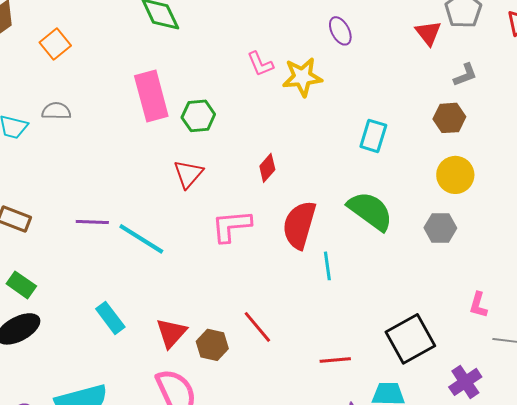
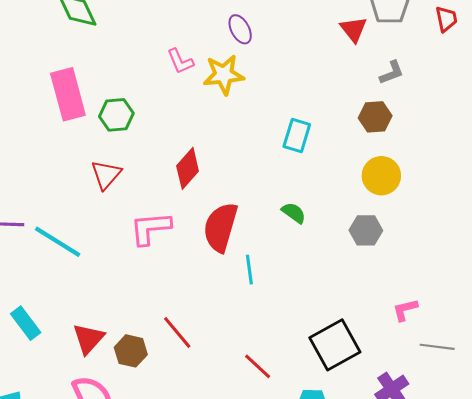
purple ellipse: (340, 31) -> (240, 29), moved
red diamond: (267, 168) -> (188, 168), size x1.4
green semicircle: (370, 211) -> (294, 213), size x0.5
pink L-shape: (478, 305) -> (405, 310), turned 60
red line: (335, 360) -> (258, 366), turned 48

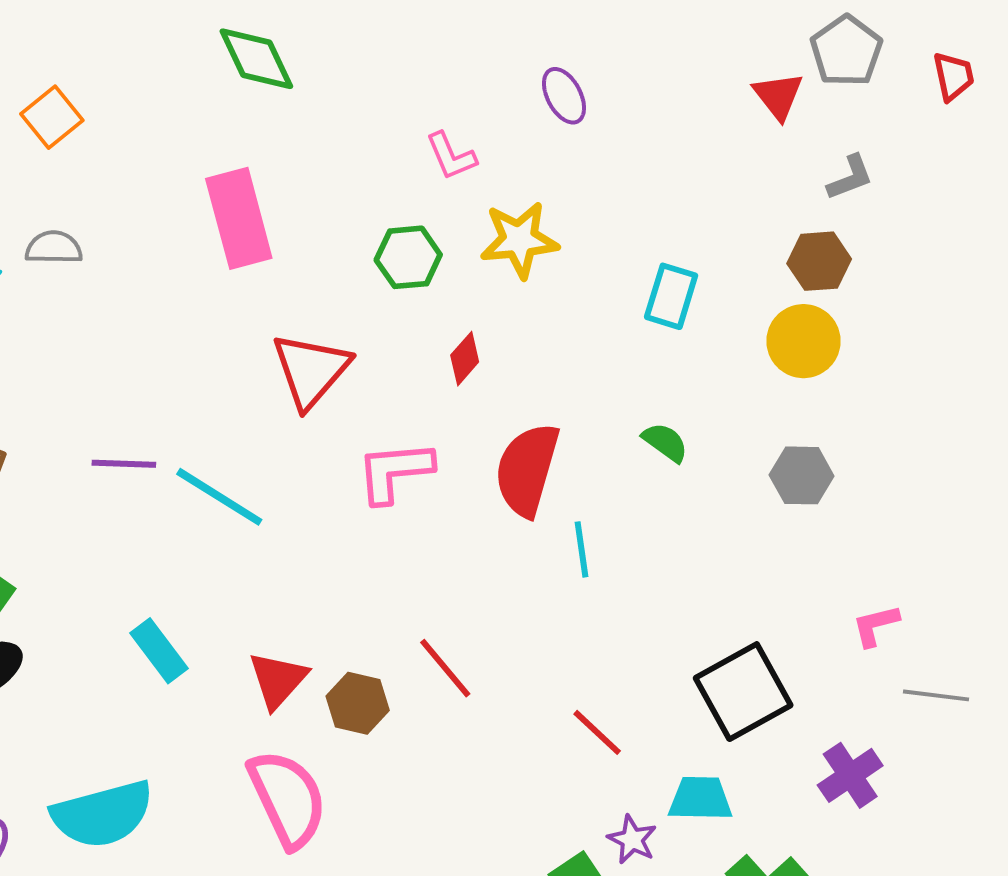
yellow star: (224, 75) -> (519, 240), moved
green hexagon: (116, 115) -> (408, 257), moved
red diamond: (188, 168) -> (465, 359), size x0.7
red triangle: (106, 175) -> (311, 370), size x1.4
yellow circle: (381, 176) -> (803, 341), moved

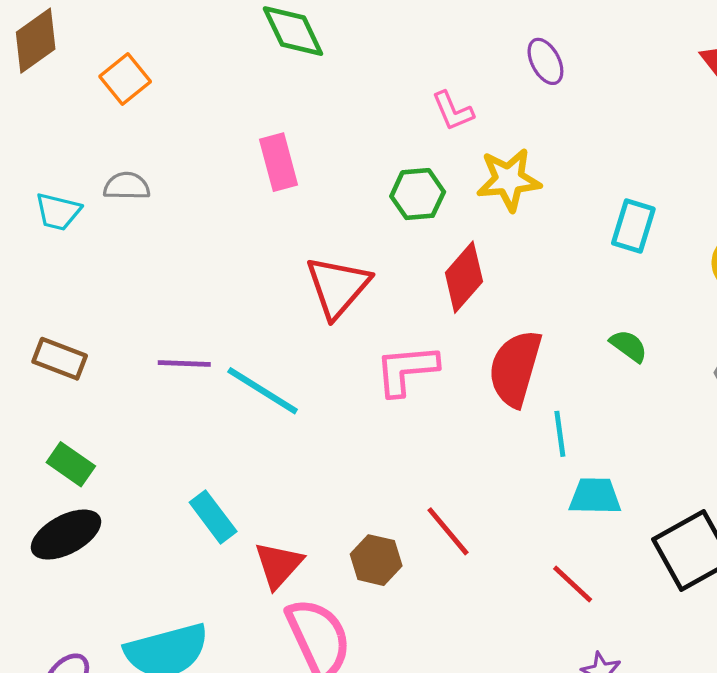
pink rectangle: (239, 218) -> (279, 162), size x0.7
red diamond: (465, 359) -> (464, 277), size x1.6
red triangle: (278, 680) -> (279, 565), moved
cyan trapezoid: (700, 799) -> (595, 496), moved

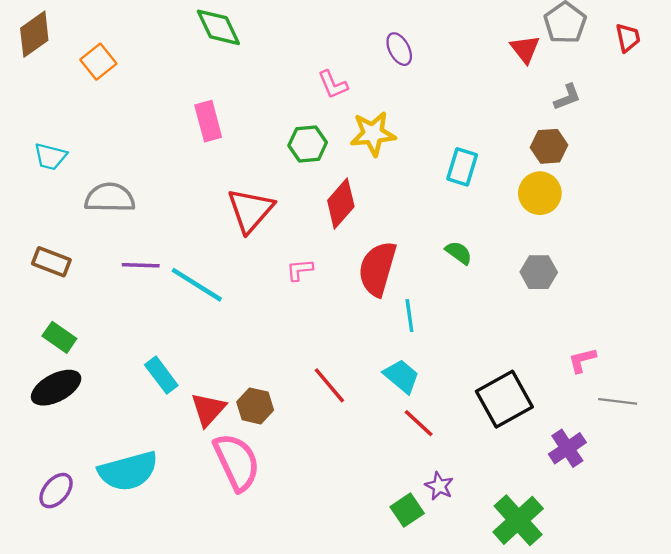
gray semicircle: (127, 186) -> (110, 198), moved, size x1.5
pink L-shape: (406, 370) -> (300, 270), size x0.6
cyan trapezoid: (595, 496) -> (401, 376), moved, turned 39
brown hexagon: (376, 560) -> (255, 406), moved

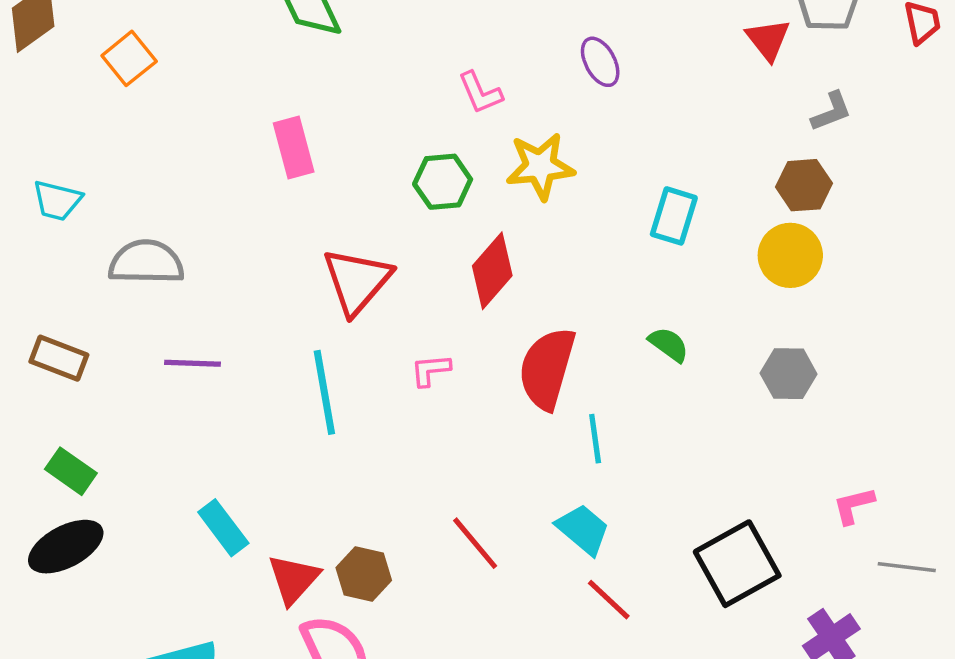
purple ellipse: (399, 49) -> (600, 62), moved
cyan line: (197, 285) -> (324, 392), moved, turned 48

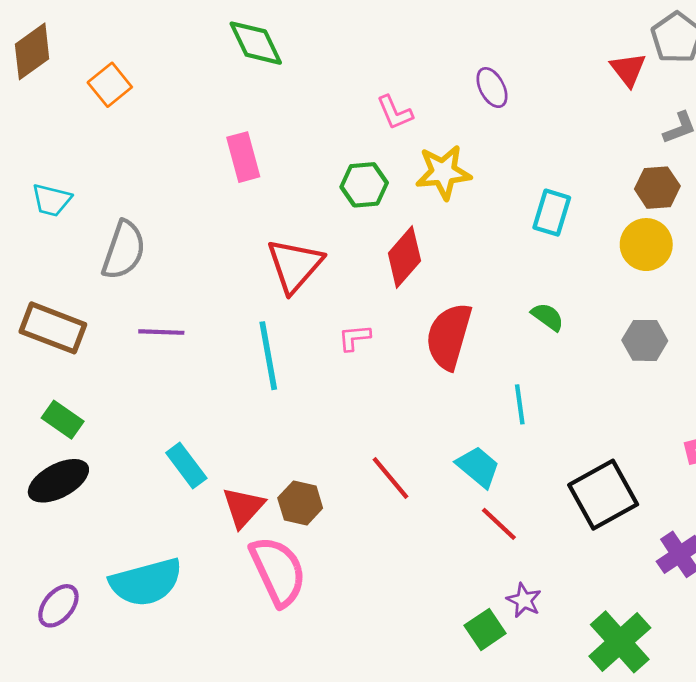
gray semicircle: (146, 262) -> (124, 250), turned 108
brown rectangle: (59, 358) -> (53, 328), size x1.4
cyan line: (595, 439) -> (520, 404), moved

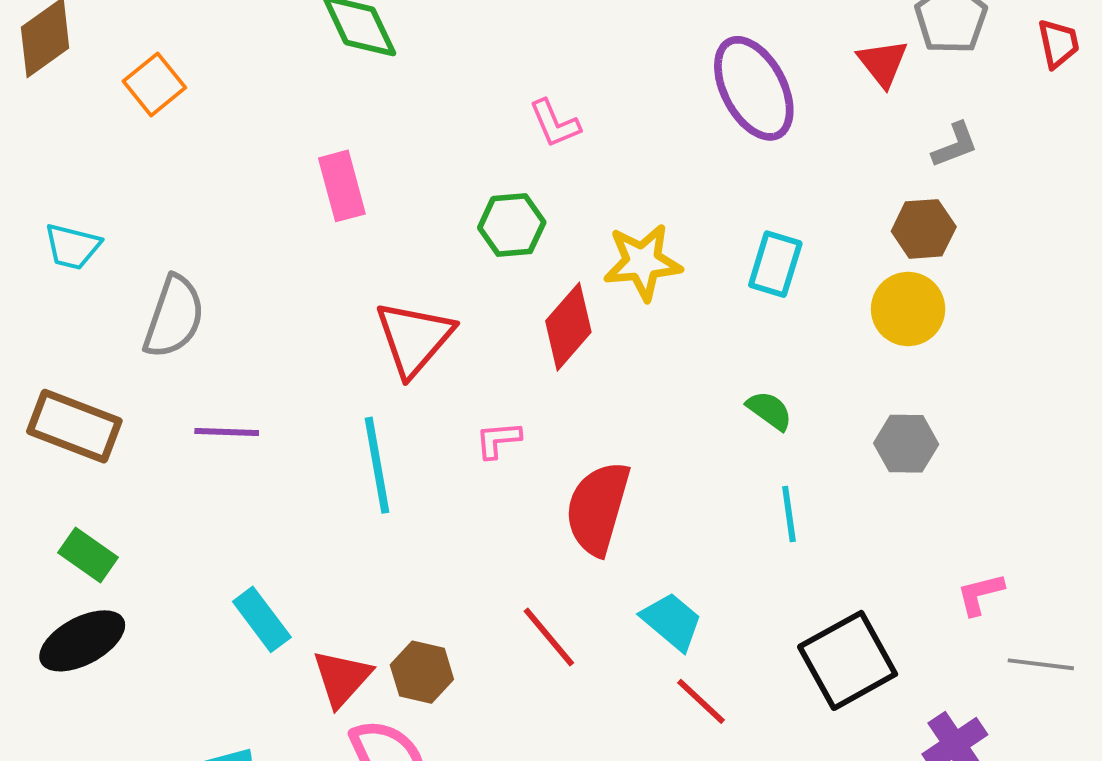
purple ellipse: (492, 88) -> (754, 88), moved, size x1.8
yellow star: (443, 172) -> (643, 262), moved
red semicircle: (449, 336) -> (598, 508), moved
cyan line: (520, 404) -> (789, 514), moved

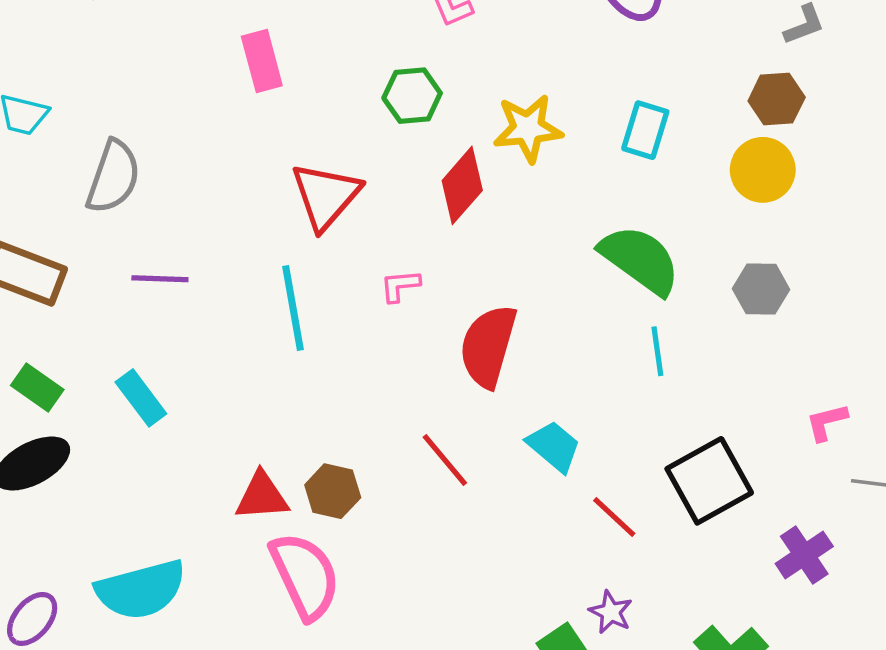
green semicircle: (769, 411) -> (640, 260), size x2.0
cyan rectangle: (262, 619) -> (141, 398), moved
red triangle: (342, 678) -> (262, 496), turned 44
red line: (701, 701) -> (614, 517), moved

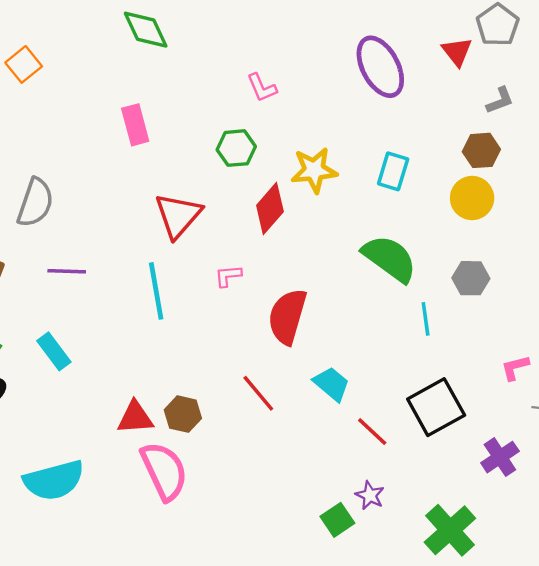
cyan line: (657, 351) -> (426, 319), moved

